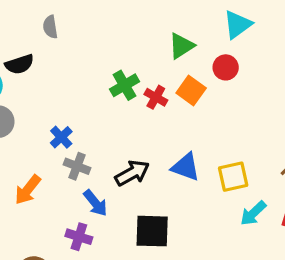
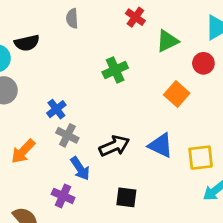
gray semicircle: (50, 27) -> (72, 18), moved
orange square: (191, 91) -> (177, 94), moved
red cross: (156, 97) -> (135, 17), moved
black square: (152, 231) -> (126, 197), size x0.7

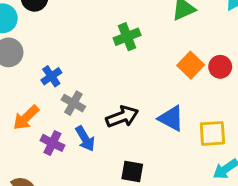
red circle: (203, 63) -> (220, 67), moved
blue cross: (56, 109) -> (51, 76), moved
purple cross: (63, 196) -> (52, 143), moved

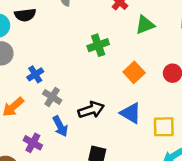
orange square: (191, 65) -> (134, 72), moved
purple cross: (52, 143) -> (33, 143), moved

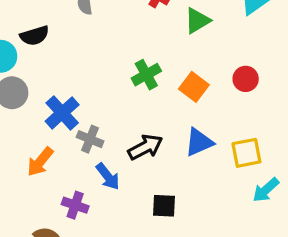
green cross: (98, 45) -> (146, 75), moved
blue cross: (35, 74) -> (62, 113), size x1.5
blue triangle: (131, 113) -> (199, 142), turned -45

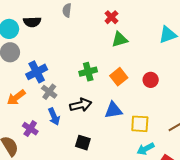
green triangle: (197, 21) -> (120, 39), moved
green cross: (146, 75) -> (88, 72), moved

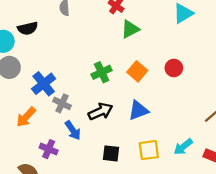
yellow square: (140, 124) -> (149, 150), moved

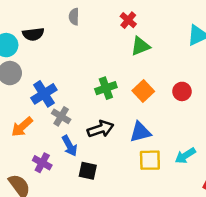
cyan arrow: (183, 147) -> (185, 156), moved
yellow square: (149, 150) -> (150, 160), moved
black square: (111, 153) -> (88, 171), moved

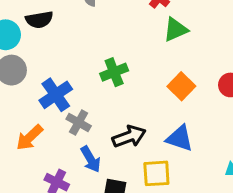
green cross: (106, 88) -> (114, 72), moved
blue triangle: (140, 132) -> (180, 138), turned 35
yellow square: (150, 160) -> (156, 173), moved

